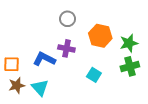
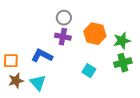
purple cross: (66, 48) -> (63, 37), moved

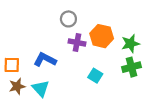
purple cross: (63, 37) -> (77, 42), moved

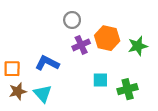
purple cross: (77, 42) -> (81, 45), turned -35
green cross: (132, 67) -> (128, 89), moved
cyan square: (95, 76) -> (100, 80), turned -32

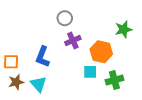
orange hexagon: (107, 38) -> (101, 52), moved
green star: (138, 46) -> (124, 29), moved
blue L-shape: (47, 63) -> (42, 57), turned -95

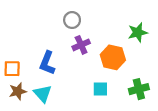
cyan square: (90, 72) -> (100, 89), moved
green cross: (114, 80) -> (139, 89), moved

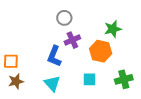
green star: (138, 32) -> (113, 29), moved
blue L-shape: (47, 63) -> (54, 56), moved
cyan triangle: (43, 94) -> (52, 83), moved

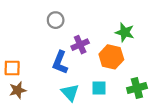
gray circle: (64, 18) -> (56, 20), moved
green star: (113, 29) -> (125, 32), turned 30
cyan triangle: (52, 83) -> (70, 92), moved

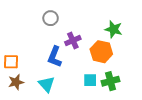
green cross: (137, 88) -> (110, 81), moved
cyan triangle: (70, 92) -> (46, 84), moved

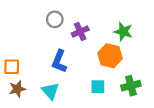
purple cross: (73, 40) -> (80, 32), moved
green cross: (110, 81) -> (131, 86), moved

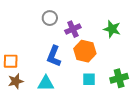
orange hexagon: (110, 56) -> (85, 51), moved
cyan triangle: (50, 91) -> (46, 83), turned -48

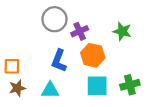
gray circle: (50, 18) -> (55, 19), size x1.5
cyan square: (89, 79) -> (97, 86), size x1.5

